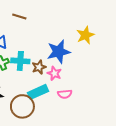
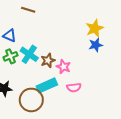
blue star: (59, 52) -> (96, 45), moved, size x0.6
cyan cross: (20, 61) -> (29, 54), turned 30

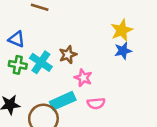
green cross: (11, 56) -> (18, 65), turned 32
brown star: (48, 61) -> (68, 55), moved

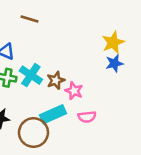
brown star: (68, 55) -> (56, 80), moved

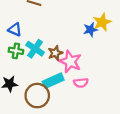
blue star: (114, 63) -> (90, 30), moved
pink star: (74, 91) -> (70, 61), size x1.5

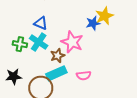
blue triangle: (15, 30) -> (41, 23), moved
brown star: (55, 53) -> (57, 56), moved
pink star: (70, 61) -> (72, 42), moved

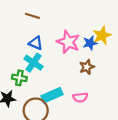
pink star: (72, 42) -> (68, 42), moved
green cross: (20, 44) -> (19, 78), moved
brown star: (57, 56) -> (87, 67), moved

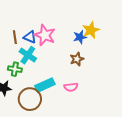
brown line: (32, 16) -> (15, 37), moved, turned 64
pink star: (68, 42) -> (45, 35), moved

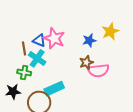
yellow star: (91, 30) -> (110, 31), moved
brown line: (15, 37) -> (24, 48), moved
pink semicircle: (71, 87) -> (98, 71), moved, size x1.5

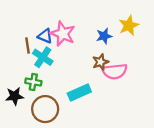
green cross: (24, 73) -> (33, 82), moved
cyan rectangle: (54, 89) -> (79, 93), moved

